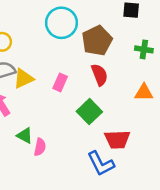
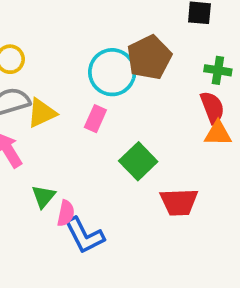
cyan circle: (61, 23) -> (112, 72), moved
red semicircle: (100, 75) -> (212, 107), moved
green triangle: (25, 136) -> (44, 197), turned 42
blue L-shape: (101, 164) -> (84, 235), moved

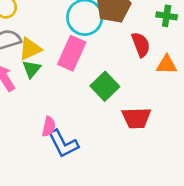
red semicircle: (212, 107) -> (141, 45), moved
pink rectangle: (95, 119) -> (72, 53), size x1.6
green triangle: (44, 197) -> (32, 69), moved

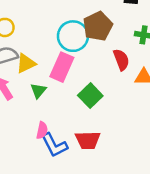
green triangle: (32, 69) -> (38, 91), moved
red trapezoid: (136, 118) -> (88, 140), moved

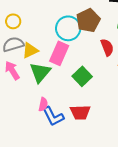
green triangle: (38, 91) -> (40, 72), size x1.6

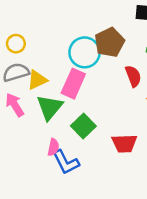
green square: (82, 76) -> (83, 126), moved
red trapezoid: (80, 112) -> (124, 143), moved

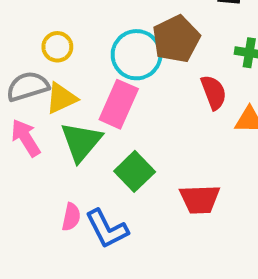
yellow circle: (16, 44) -> (57, 47), moved
pink semicircle: (53, 147) -> (71, 217), moved

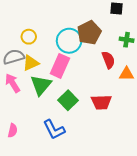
red trapezoid: (200, 199) -> (101, 102), moved
pink semicircle: (71, 217) -> (13, 130), moved

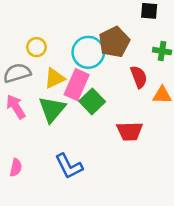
yellow triangle: (31, 63) -> (55, 78), moved
green square: (68, 100) -> (92, 101), moved

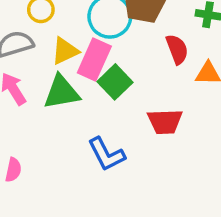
green triangle: (52, 109) -> (62, 92), turned 40
blue L-shape: (69, 166) -> (106, 154), moved

